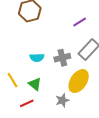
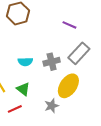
purple line: (80, 22) -> (69, 25), turned 56

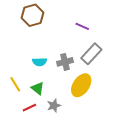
gray star: (52, 106) -> (54, 106), moved

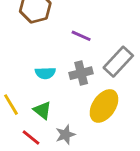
purple line: (82, 26) -> (81, 36), moved
red line: (29, 108) -> (31, 137), turned 64

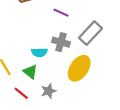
cyan semicircle: (45, 73) -> (39, 52), moved
gray cross: (81, 73) -> (61, 42), turned 30

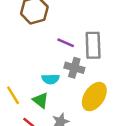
purple line: (61, 13) -> (66, 43), moved
gray rectangle: (91, 33) -> (93, 45), moved, turned -45

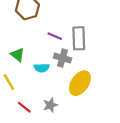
green triangle: (41, 100) -> (18, 55), moved

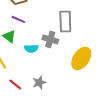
purple line: (55, 36) -> (18, 19), moved
yellow ellipse: (80, 83) -> (81, 58), moved

